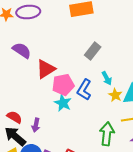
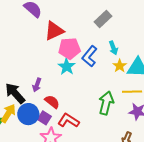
red semicircle: (14, 117) -> (52, 102), moved

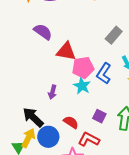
red triangle: (54, 31) -> (66, 51), turned 40
purple arrow: (37, 85) -> (53, 92), moved
purple square: (44, 118) -> (99, 116), moved

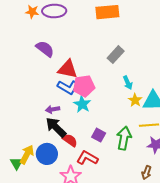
blue L-shape: (104, 73) -> (68, 87), moved, turned -95
purple arrow: (53, 92) -> (53, 109), turned 64
black arrow: (33, 117) -> (56, 127), moved

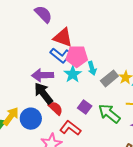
gray rectangle: (116, 55) -> (109, 78), moved
cyan arrow: (128, 83) -> (92, 68), moved
purple arrow: (53, 109) -> (43, 75), size x1.5
green arrow: (124, 138) -> (109, 113), turned -70

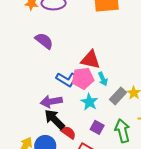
red triangle: (63, 37) -> (90, 60), moved
cyan arrow: (92, 68) -> (103, 79), moved
cyan star: (73, 74) -> (89, 102), moved
green arrow: (109, 113) -> (122, 131), turned 45

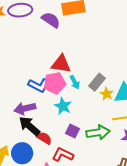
purple semicircle: (44, 41) -> (51, 20), moved
gray rectangle: (118, 96) -> (97, 82), moved
green arrow: (122, 131) -> (98, 132), turned 100

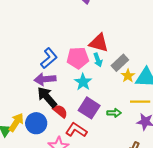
red triangle: (61, 64) -> (99, 43), moved
blue L-shape: (39, 85) -> (49, 58), moved, turned -75
purple square: (72, 131) -> (89, 108), size x1.5
green arrow: (98, 132) -> (114, 113), size x0.6

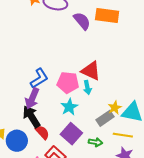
gray rectangle: (120, 63) -> (105, 118), moved
purple arrow: (45, 79) -> (32, 98), turned -70

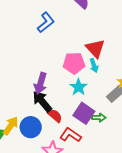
red triangle: (91, 71) -> (95, 48), turned 30
blue L-shape: (39, 78) -> (46, 22), moved
green arrow: (95, 142) -> (99, 118), moved

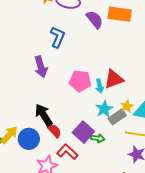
blue L-shape: (46, 22) -> (58, 37), turned -35
red triangle: (95, 48) -> (114, 79), moved, turned 45
purple arrow: (41, 83) -> (41, 67), moved, turned -40
cyan star: (78, 87) -> (104, 109), moved

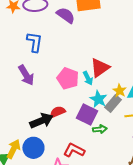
pink pentagon: (80, 81) -> (68, 78), turned 30
black arrow: (44, 115) -> (41, 121), turned 115
red semicircle: (54, 131) -> (58, 112), moved, turned -56
purple square: (83, 132) -> (87, 115), moved

